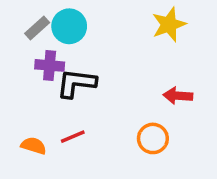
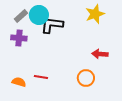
purple cross: (50, 65) -> (19, 38), moved
black L-shape: (76, 83) -> (52, 25), moved
red line: (73, 137) -> (41, 77), turned 32

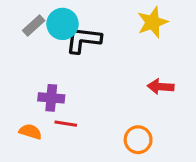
purple cross: (19, 38) -> (51, 98), moved
orange circle: (86, 78) -> (138, 140), moved

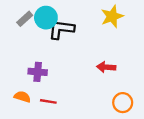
red arrow: (161, 87) -> (106, 67), moved
red line: (66, 124) -> (48, 101), moved
orange circle: (138, 140) -> (123, 103), moved

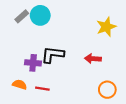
yellow star: (112, 16) -> (106, 27), moved
black L-shape: (61, 29) -> (53, 55), moved

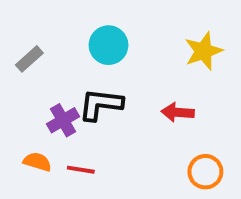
cyan circle: (40, 15) -> (108, 45), moved
gray rectangle: (22, 16) -> (29, 59), moved
purple cross: (33, 63) -> (63, 120), turned -35

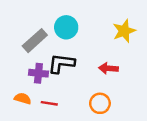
gray rectangle: (29, 59) -> (35, 41), moved, size x1.5
purple cross: (63, 120) -> (38, 73), turned 36
orange circle: (205, 172) -> (100, 103), moved

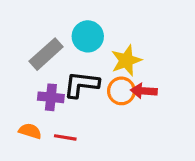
yellow star: (124, 31) -> (126, 60), moved
orange circle: (100, 103) -> (121, 91), moved

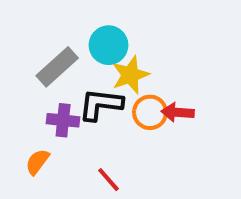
yellow star: (126, 60) -> (130, 75), moved
orange semicircle: (30, 131) -> (37, 162), turned -70
red line: (65, 137) -> (109, 180), moved, turned 40

